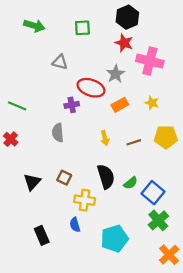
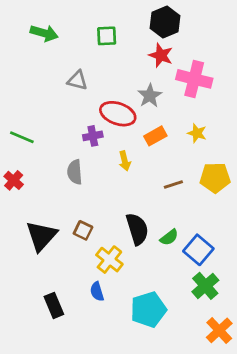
yellow arrow: (105, 138) -> (125, 161), moved
black triangle: (32, 182) -> (41, 236), size x1.4
yellow cross: (85, 200) -> (109, 260), turned 30

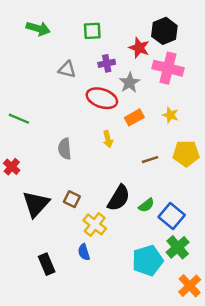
black hexagon: (165, 22) -> (164, 31), moved
purple cross: (93, 136) -> (107, 63), moved
red cross: (14, 180) -> (12, 167), moved
black semicircle: (137, 229) -> (119, 198), turned 48
cyan pentagon: (148, 310) -> (148, 261), moved

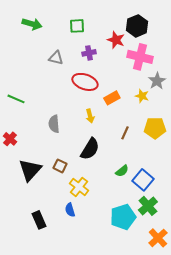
gray star: (130, 83) -> (157, 81), moved
brown line: (150, 160) -> (125, 133), turned -48
black semicircle: (119, 198) -> (90, 149), moved

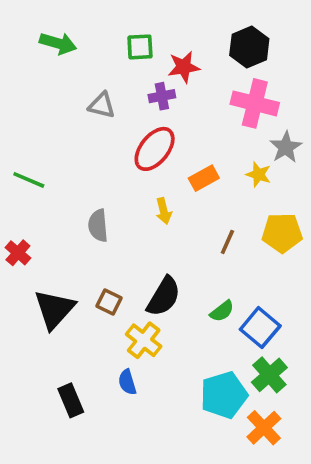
red star: (116, 40) -> (184, 67), moved, turned -30
red ellipse: (85, 82) -> (155, 149), turned -70
black semicircle: (90, 149) -> (164, 297), moved
orange cross: (158, 238) -> (264, 428), moved

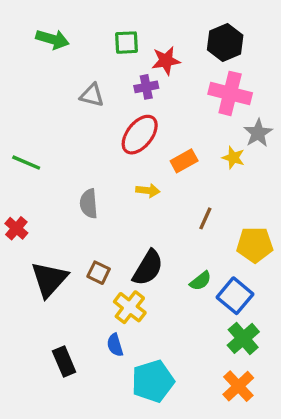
yellow arrow: (164, 211) -> (148, 190), turned -70
yellow pentagon: (282, 233) -> (255, 245), moved
cyan pentagon: (224, 395) -> (153, 381), moved

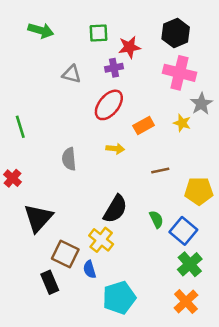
green line: (26, 163) -> (20, 127), turned 50
brown line: (205, 218) -> (160, 170), turned 54
brown square: (99, 273) -> (65, 254), moved, size x1.5
green semicircle: (200, 281) -> (156, 219), turned -78

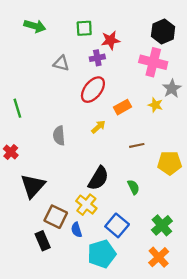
black hexagon: (176, 33) -> (163, 32), moved
yellow arrow: (115, 149) -> (98, 127), turned -48
blue square: (183, 231) -> (117, 225), moved

